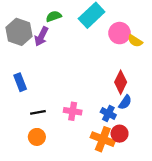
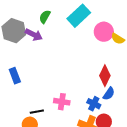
green semicircle: (54, 16) -> (45, 17), turned -40
purple arrow: (41, 36) -> (34, 35), turned -90
black line: (38, 112) -> (37, 112), moved

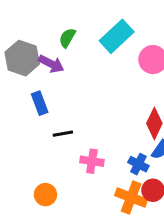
blue rectangle: (15, 76) -> (40, 103), moved
black line: (37, 112) -> (63, 134), moved

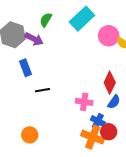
pink cross: (92, 161) -> (84, 102), moved
blue cross: (138, 164) -> (98, 121), moved

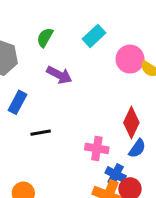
cyan rectangle: (82, 19) -> (94, 36), size x0.7
purple arrow: (34, 39) -> (59, 75), moved
blue rectangle: (25, 68) -> (18, 102), turned 49

